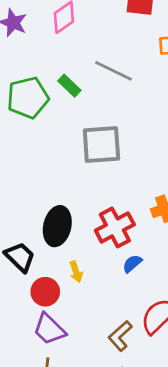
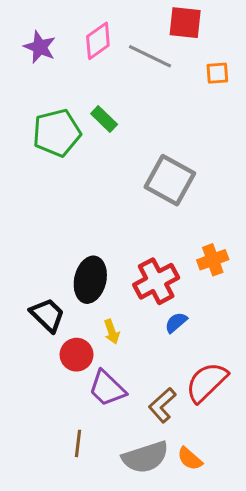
gray line: (113, 71) -> (150, 56), moved
gray square: (101, 144) -> (170, 180), moved, turned 33
purple trapezoid: (49, 329) -> (107, 388), moved

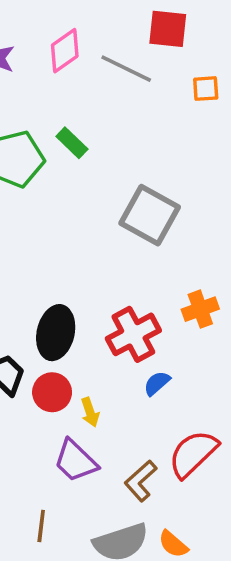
yellow arrow: (112, 332) -> (90, 412), moved
red circle: (77, 355) -> (52, 392), moved

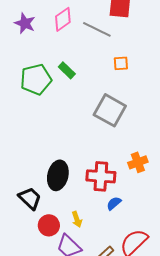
orange square: (206, 89) -> (121, 63), moved
red cross: (133, 334) -> (101, 176), turned 32
red circle: (52, 392) -> (49, 225), moved

